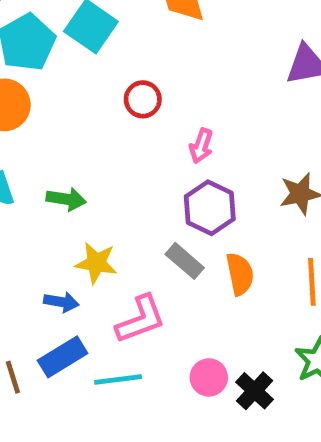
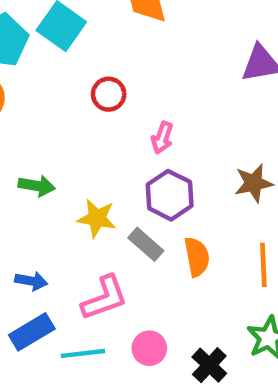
yellow star: (96, 263) -> (97, 218), moved
pink circle: (209, 377) -> (149, 348), moved

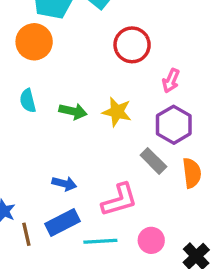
red circle: (109, 94) -> (132, 45), size x1.4
yellow star: (97, 218) -> (117, 112), moved

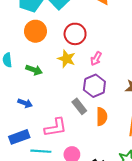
orange circle: (34, 42) -> (35, 31), moved
yellow star: (117, 112) -> (67, 59), moved
blue arrow: (64, 184) -> (25, 103), moved

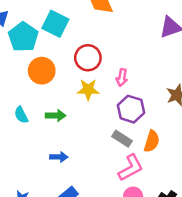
orange semicircle: (102, 117) -> (152, 141), turned 36
pink L-shape: (56, 127) -> (131, 168), moved

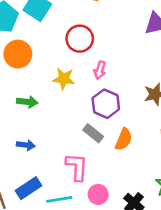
red circle: (88, 58) -> (80, 39), moved
pink L-shape: (131, 168) -> (77, 167), moved, turned -64

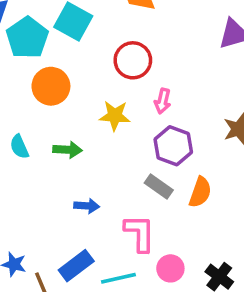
blue arrow: (26, 145) -> (87, 206), moved

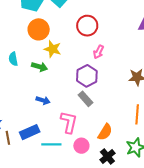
yellow star: (115, 116) -> (53, 49), moved
purple hexagon: (173, 146) -> (87, 76), moved
orange semicircle: (200, 192) -> (105, 132), moved

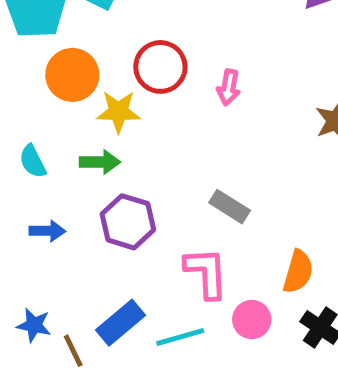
red circle: (87, 26) -> (160, 67), moved
purple hexagon: (87, 76) -> (128, 222), moved
blue arrow: (43, 100) -> (47, 231), moved

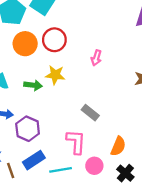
red circle: (160, 67) -> (54, 40), moved
yellow star: (118, 112) -> (55, 75), moved
purple hexagon: (128, 222) -> (28, 129), moved

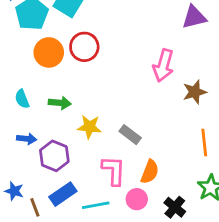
pink arrow: (96, 58) -> (163, 65), moved, size x1.6
yellow star: (55, 75) -> (89, 127), moved
orange semicircle: (118, 146) -> (150, 172), moved

